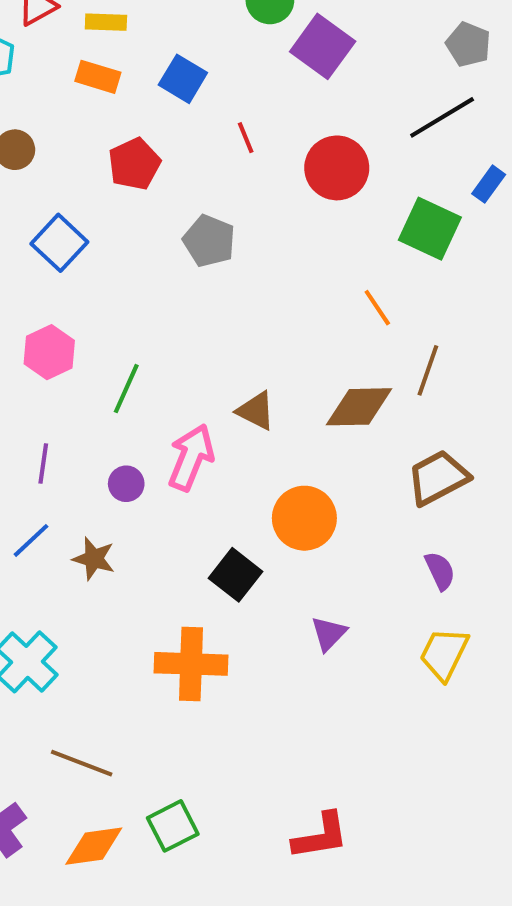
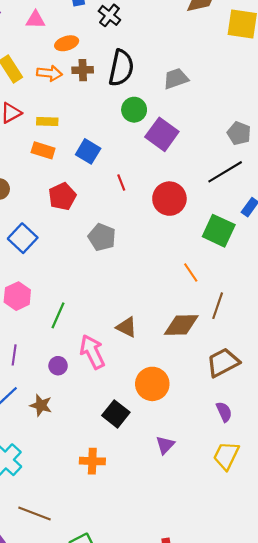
pink arrow: (191, 457) -> (92, 352), turned -48
orange cross: (191, 664) -> (92, 461), size x0.7

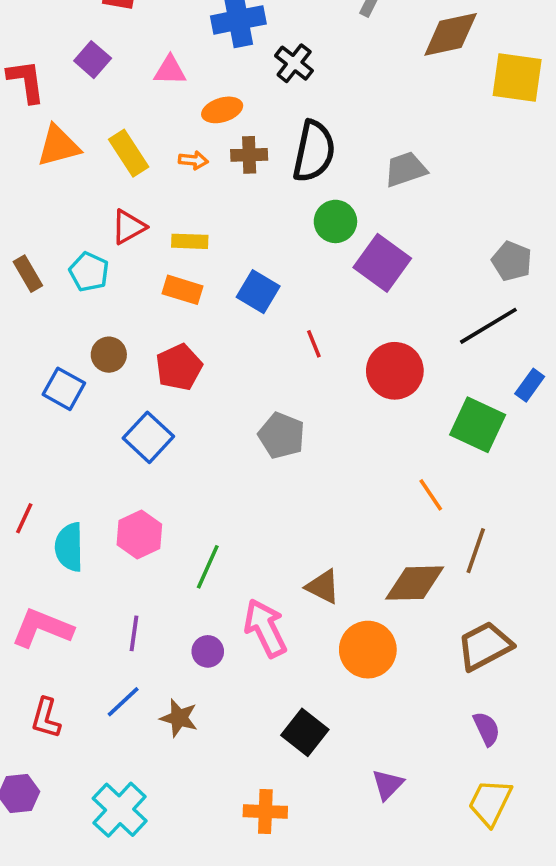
orange arrow: (49, 73) -> (193, 160), size x0.7
red pentagon: (62, 196) -> (179, 367), moved
orange circle: (152, 384) -> (368, 650), moved

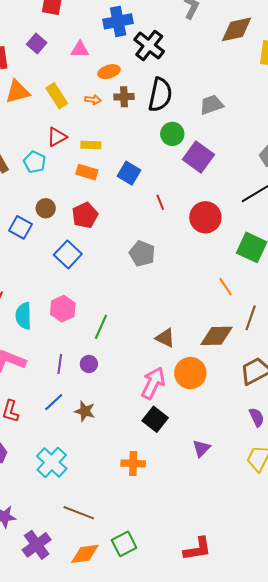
black cross: (294, 63) -> (149, 46), size x1.4
pink arrow: (265, 628) -> (153, 383), moved, turned 52
purple circle: (208, 651) -> (89, 364), moved

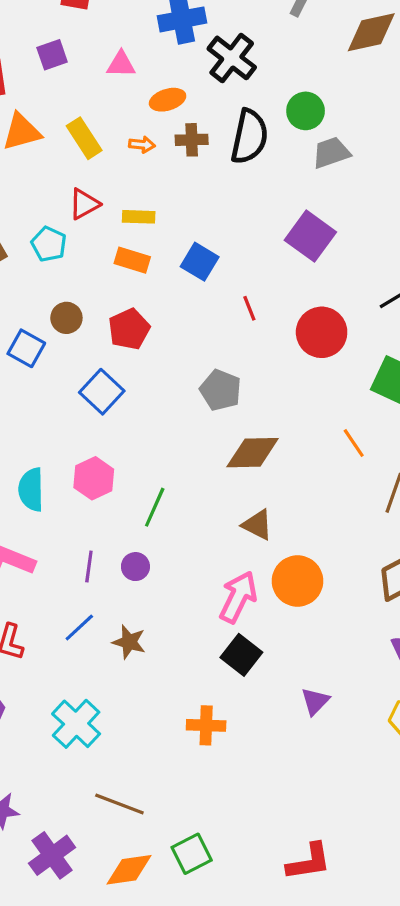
purple square: (37, 43) -> (52, 55), turned 30
green circle: (172, 134) -> (306, 111), moved
brown diamond: (216, 336) -> (253, 453), moved

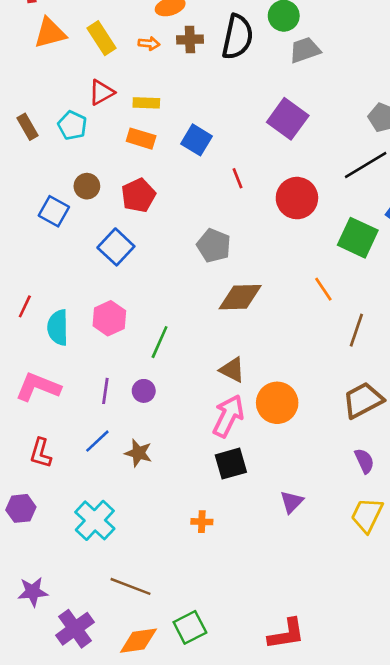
brown triangle: (257, 525) -> (232, 370), moved
black square: (241, 655) -> (231, 464), turned 36
orange cross: (206, 725) -> (202, 522), size x0.7

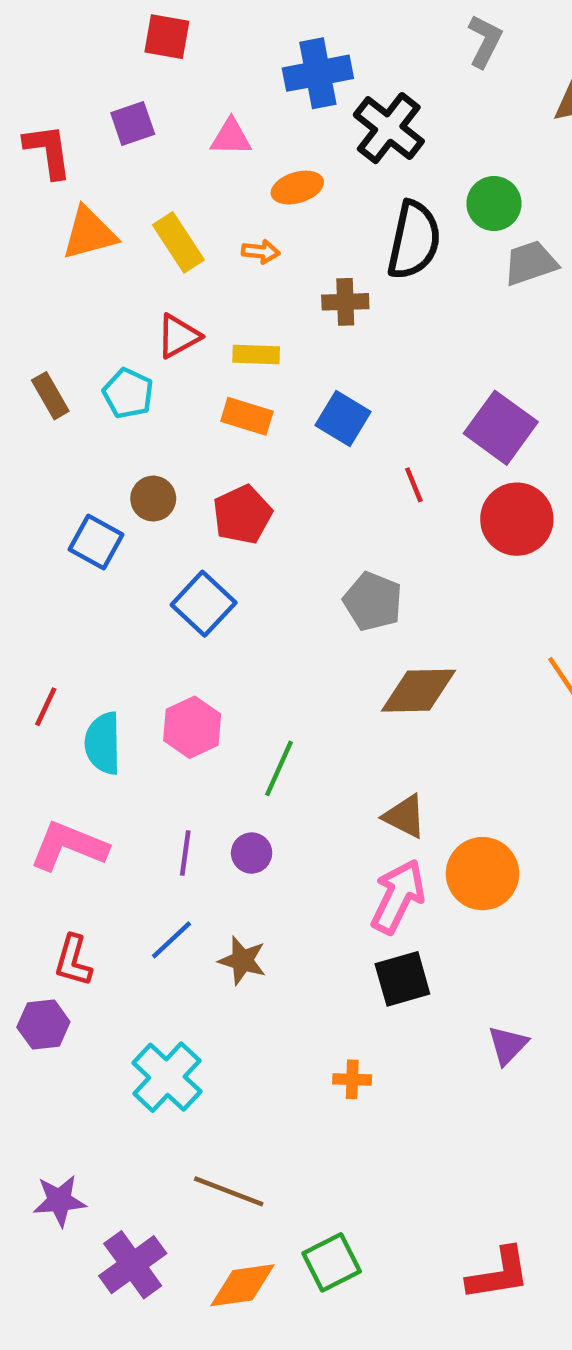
brown cross: (190, 40) -> (345, 302), moved
purple square: (288, 119) -> (501, 428), moved
purple hexagon: (21, 508) -> (43, 1025), moved

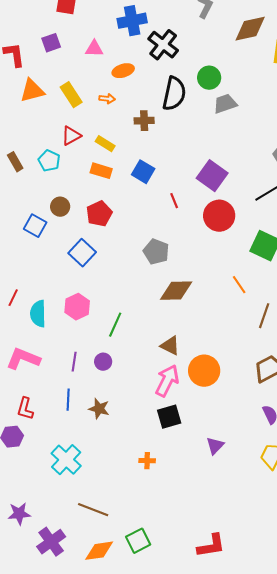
yellow rectangle: (256, 354) -> (105, 144), turned 30
blue line: (172, 940) -> (68, 400), turned -45

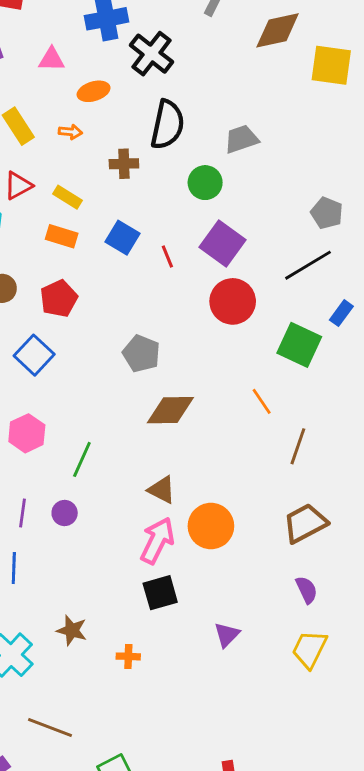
green circle: (209, 78) -> (205, 183), moved
red line: (174, 201) -> (167, 256), moved
brown star: (99, 409) -> (72, 630), moved

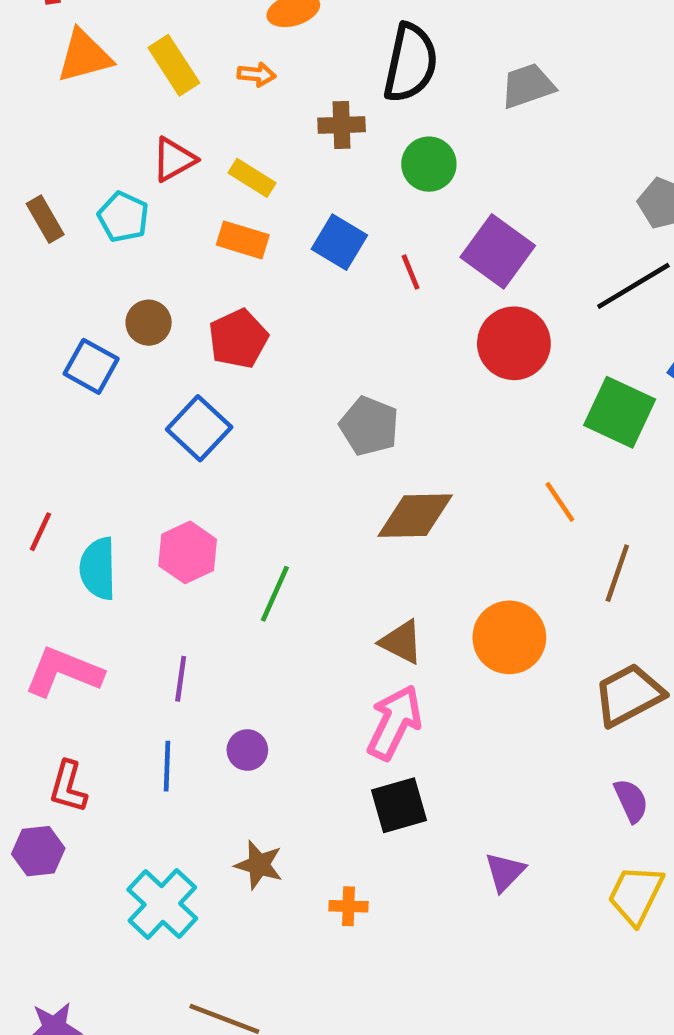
green circle: (205, 183) -> (429, 164), moved
purple circle: (65, 513) -> (247, 750), moved
orange circle: (211, 526) -> (509, 637), moved

